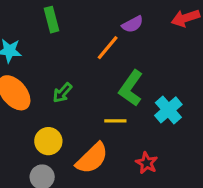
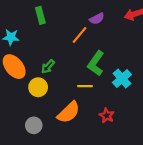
yellow circle: (48, 141) -> (38, 87), moved

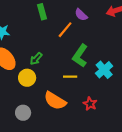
green rectangle: (40, 15) -> (42, 12), moved
purple semicircle: (97, 19) -> (81, 15), turned 72
orange semicircle: (69, 112) -> (55, 101), turned 75

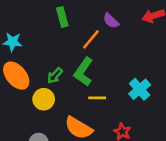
green L-shape: (80, 56) -> (84, 72), moved

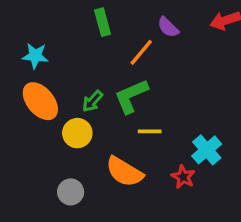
green L-shape: (84, 72) -> (131, 96), turned 32
cyan cross: (140, 89) -> (207, 150), moved

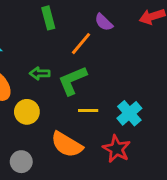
green arrow: (92, 101) -> (40, 73), moved, turned 48
cyan cross: (207, 150) -> (129, 113), moved
red star: (183, 177) -> (117, 149), size x1.4

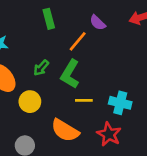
green arrow: (40, 73) -> (41, 68), turned -48
green L-shape: (72, 81) -> (70, 74), turned -36
cyan cross: (129, 113) -> (120, 103), turned -35

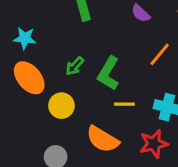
orange line: (78, 41) -> (160, 54), moved
red star: (109, 134) -> (154, 144), turned 30

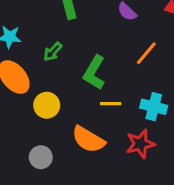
green arrow: (75, 66) -> (53, 52), moved

